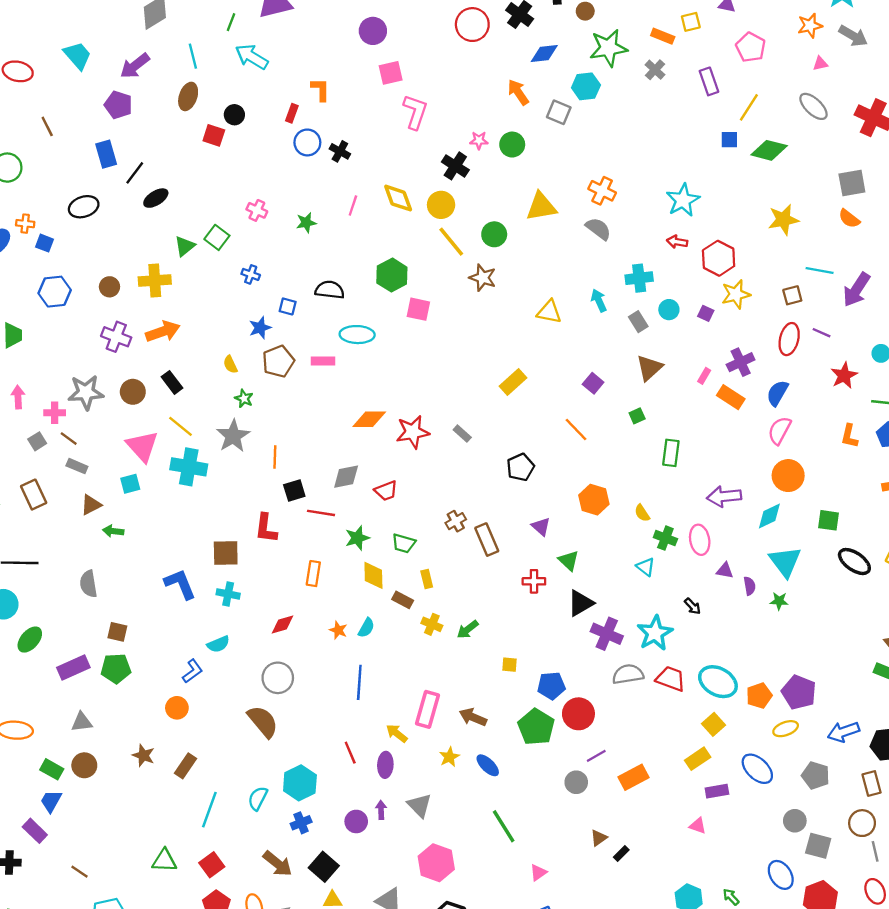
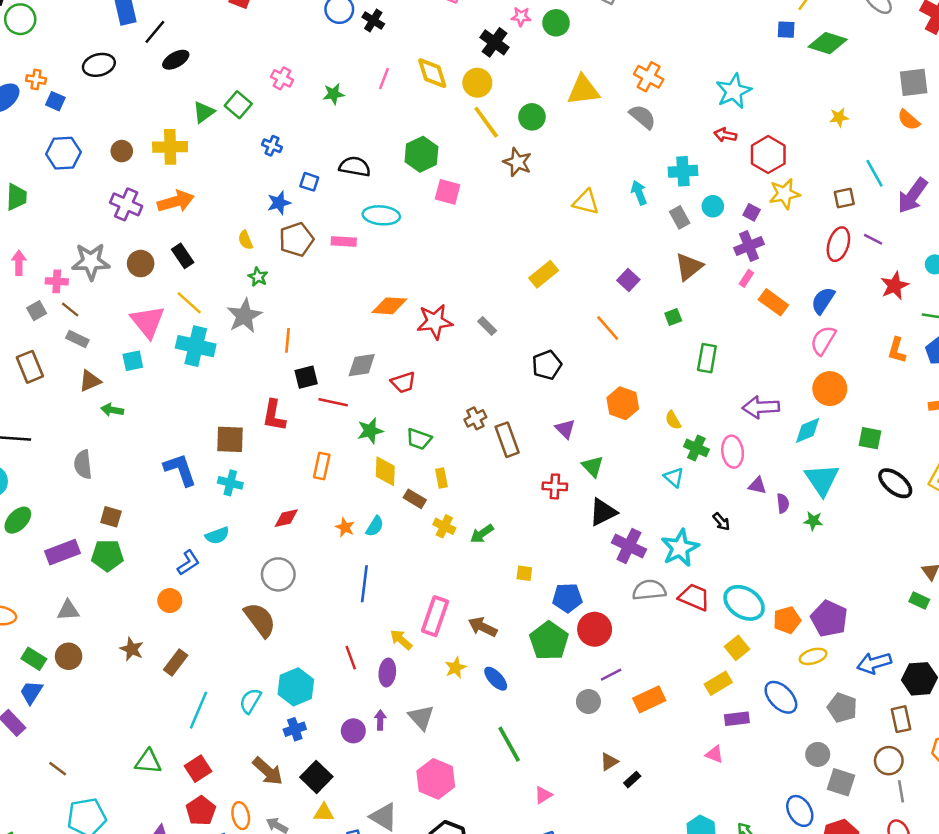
yellow star: (783, 220) -> (839, 117), size x0.6
cyan line: (820, 271) -> (874, 173), turned 48
purple cross: (741, 362) -> (749, 246), moved

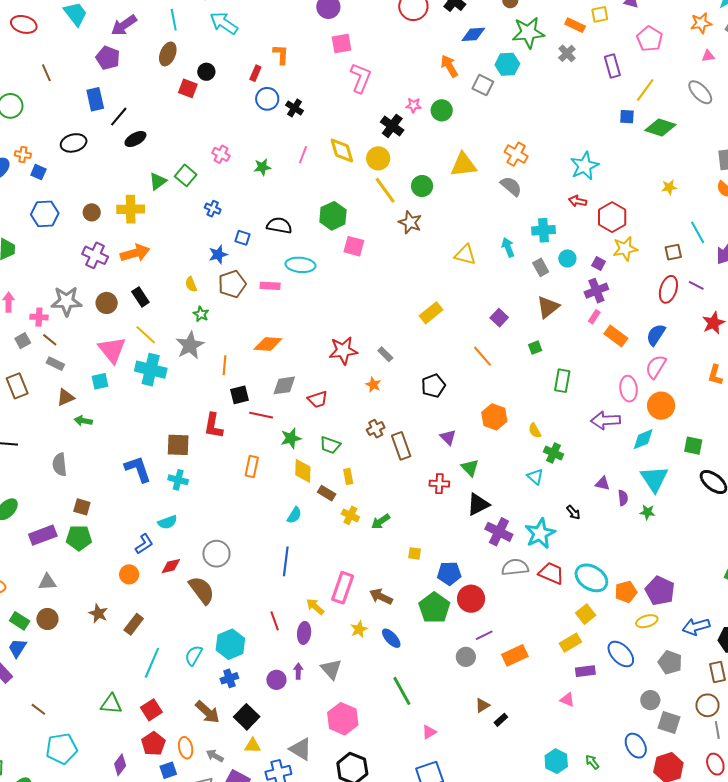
orange diamond: (389, 306) -> (268, 344), moved
pink ellipse: (733, 452) -> (629, 389), moved
red diamond: (286, 518) -> (171, 566), moved
orange star: (345, 527) -> (373, 385), moved

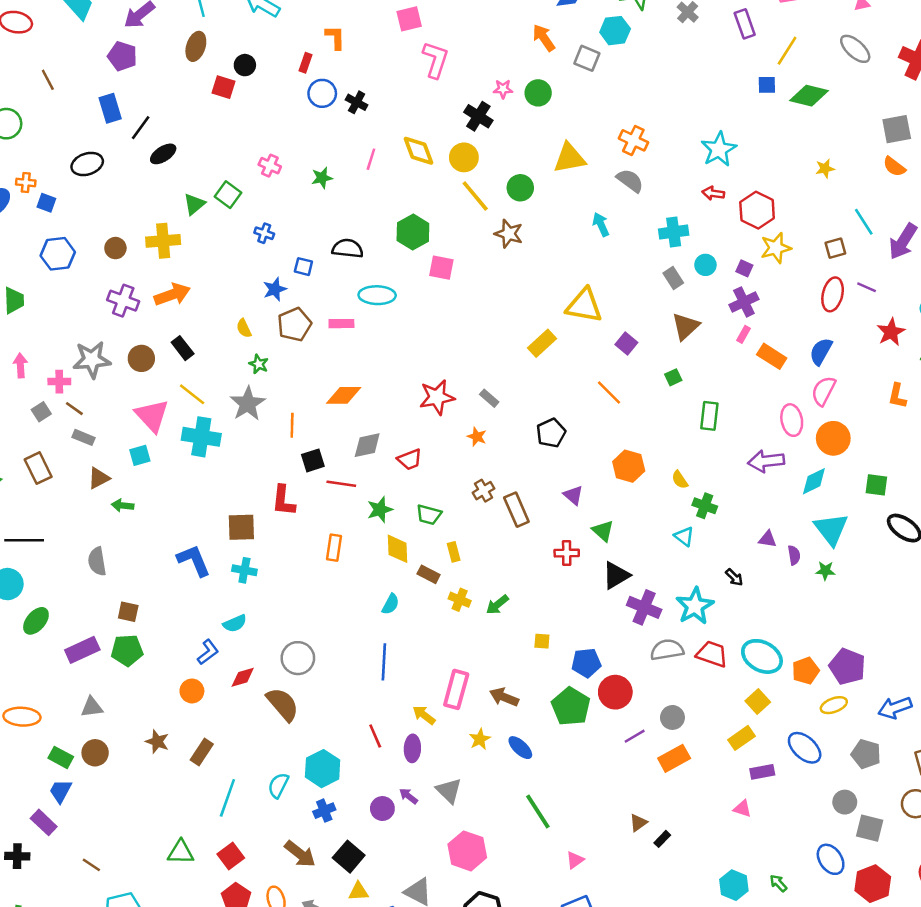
cyan arrow: (508, 247) -> (601, 224), moved
yellow triangle: (465, 255) -> (584, 306), moved, size x1.4
gray circle: (466, 657) -> (672, 717), moved
purple arrow: (298, 671) -> (408, 796), turned -49

